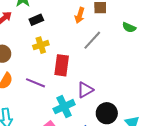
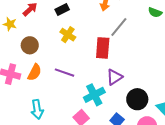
yellow cross: (41, 45) -> (68, 35), turned -35
red rectangle: (62, 65) -> (103, 48), moved

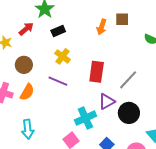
gray line: (119, 27) -> (128, 80), moved
purple line: (65, 73) -> (58, 81), moved
black circle: (137, 99) -> (129, 113), moved

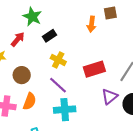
red rectangle: (97, 72) -> (94, 69), turned 75
purple line: (58, 81) -> (58, 85), turned 30
cyan cross: (85, 118) -> (65, 110), moved, turned 30

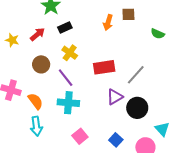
red arrow: (18, 39) -> (37, 34), moved
brown circle: (22, 75) -> (41, 64), moved
orange semicircle: (30, 101) -> (35, 101), moved, turned -66

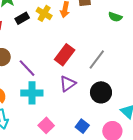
yellow cross: (70, 53) -> (44, 13), moved
red rectangle: (104, 67) -> (65, 55), turned -40
purple triangle: (115, 97) -> (68, 84), moved

